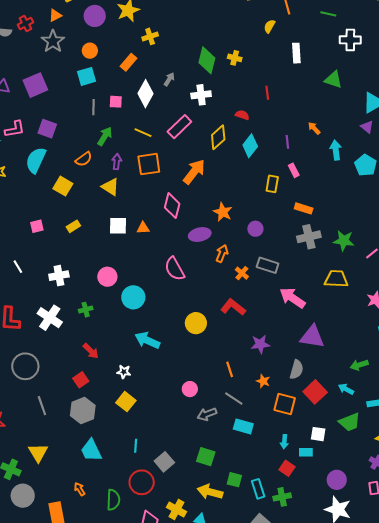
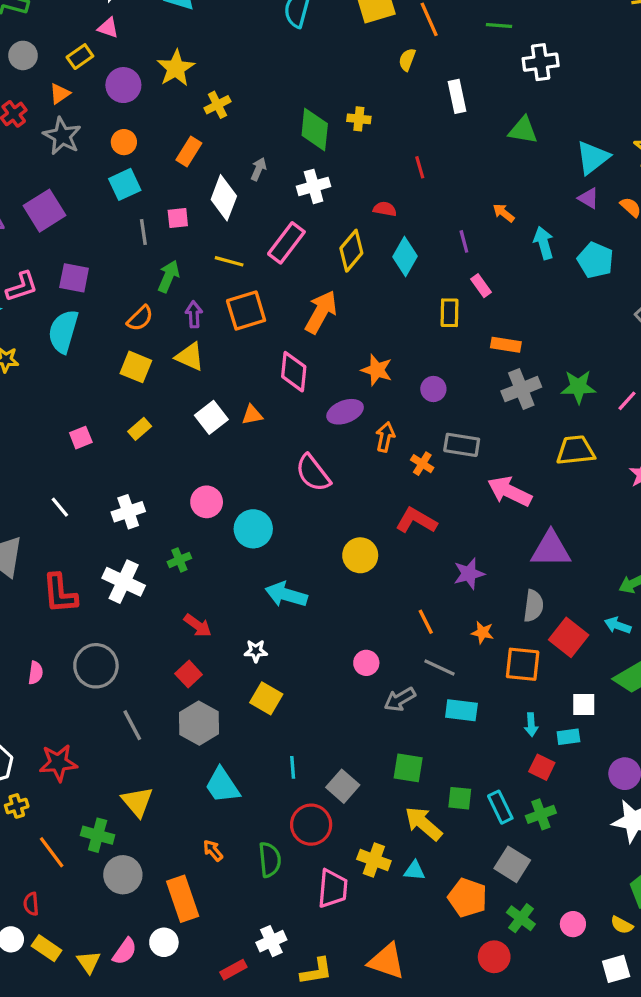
yellow square: (63, 186) -> (136, 367), moved
white square: (118, 226) -> (211, 417), turned -30
yellow arrow: (210, 492) -> (423, 824), turned 35

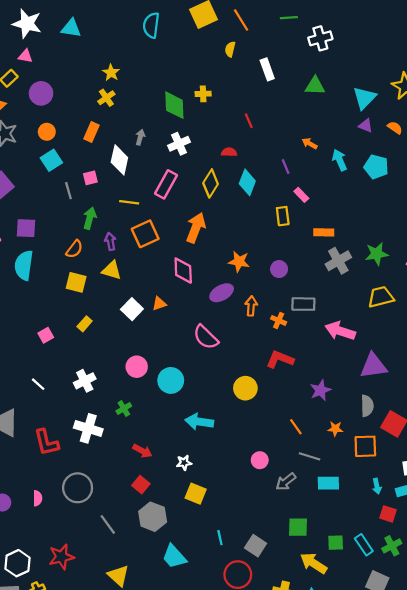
yellow star: (176, 68) -> (111, 73), moved, size x0.7

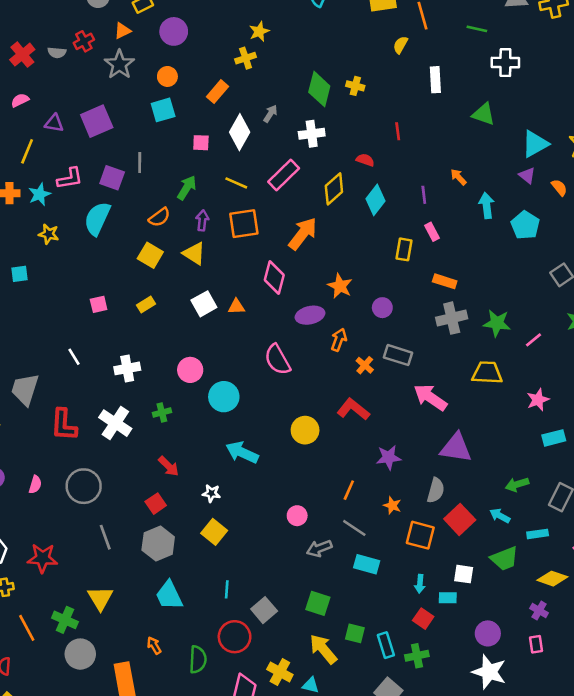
gray line: (68, 191) -> (140, 163), moved
orange line: (296, 427) -> (349, 490), turned 42

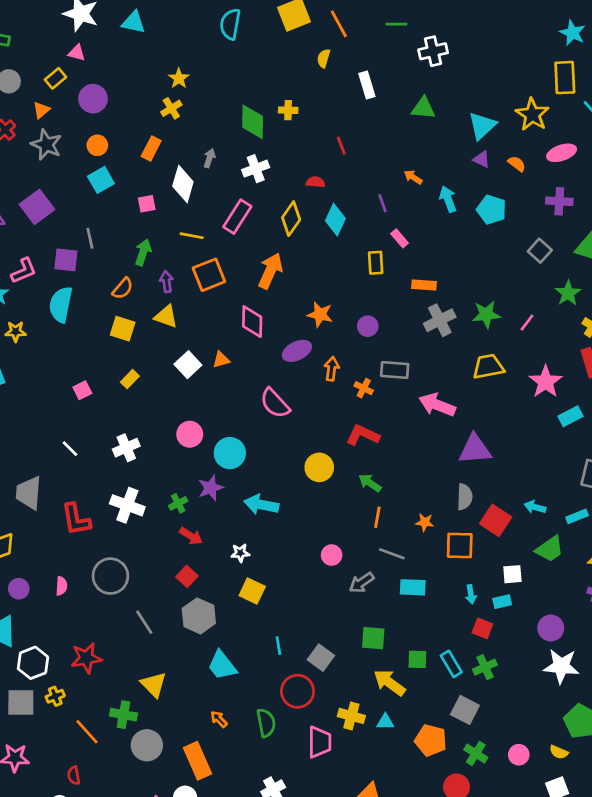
pink star: (538, 400) -> (546, 382), size x1.4
green cross: (162, 413) -> (178, 503), moved
purple star: (389, 457) -> (211, 488), moved
green arrow: (517, 484) -> (370, 483), moved, turned 65

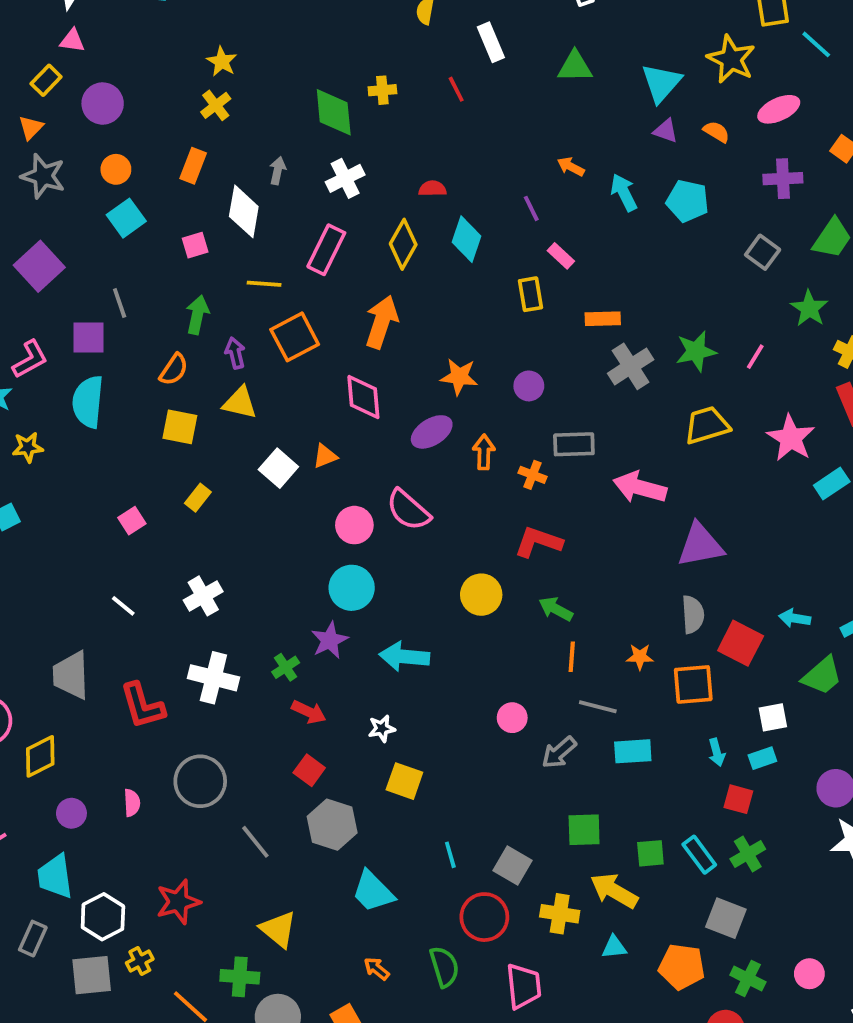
red line: (341, 146) -> (456, 89), moved
pink circle: (190, 434) -> (354, 525), moved
yellow cross: (351, 716) -> (560, 914), moved

